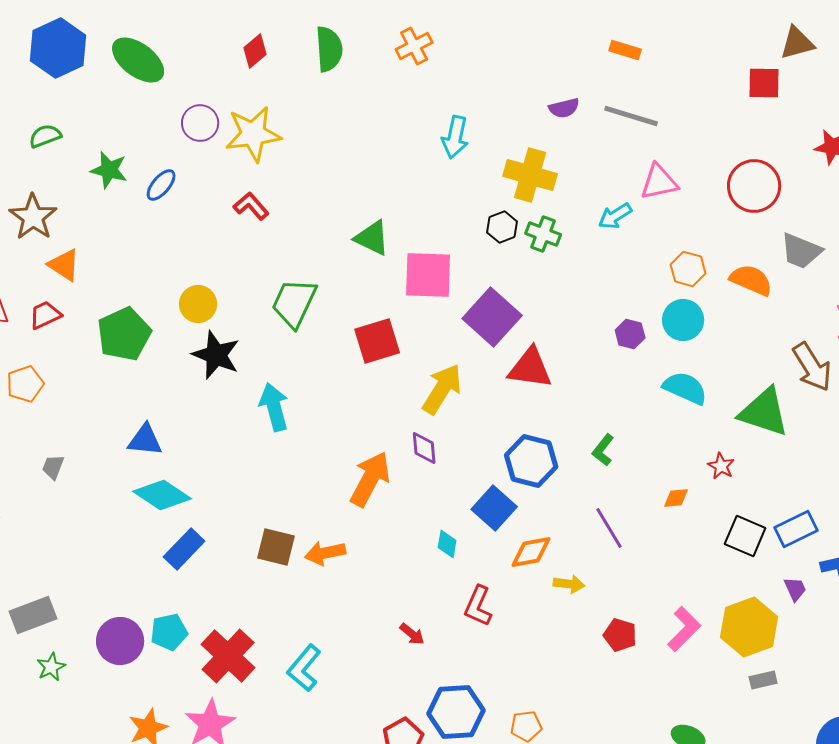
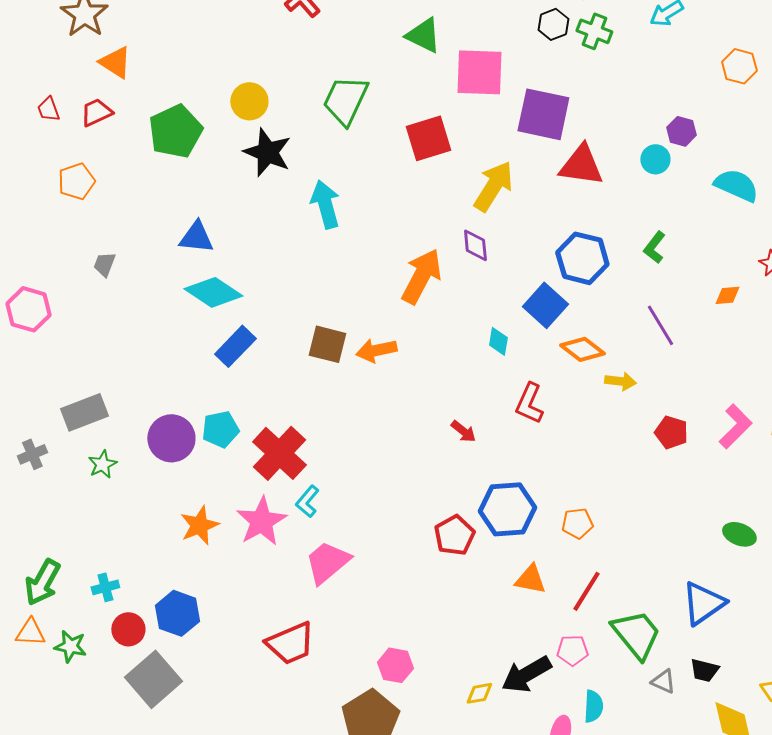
purple square: (492, 317) -> (543, 114), turned -30
cyan circle: (683, 320) -> (655, 159), moved, size x0.7
orange diamond: (531, 552) -> (582, 349), turned 48
cyan L-shape: (304, 668) -> (307, 501), moved, size x0.7

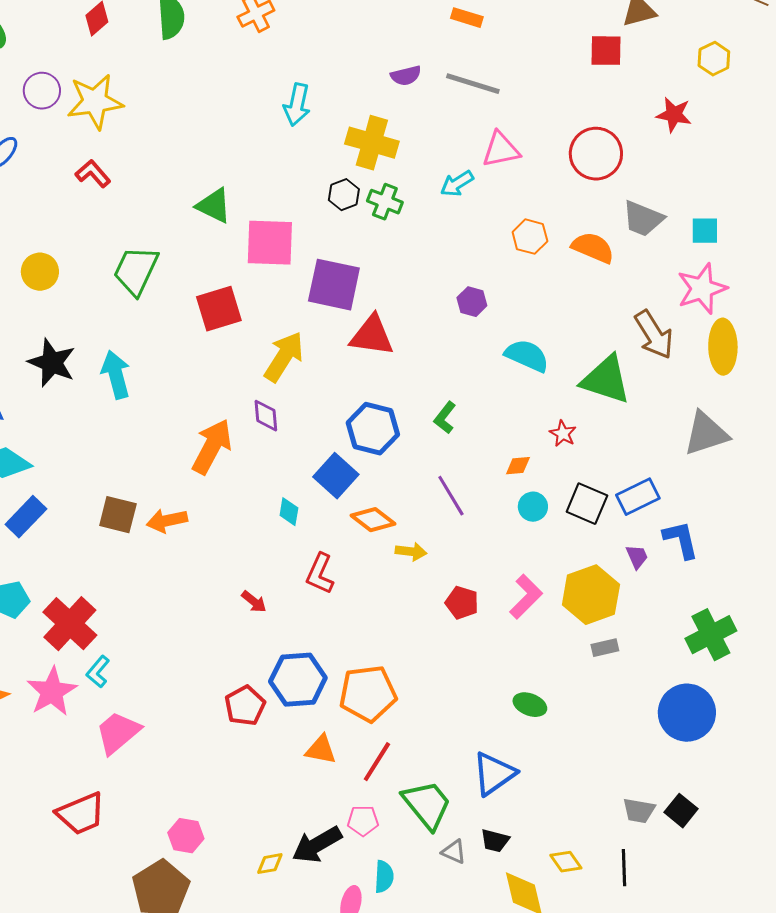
black star: (267, 152) -> (52, 363), moved
cyan circle: (655, 159) -> (533, 507), moved
orange pentagon: (577, 523) -> (368, 694), size x1.8

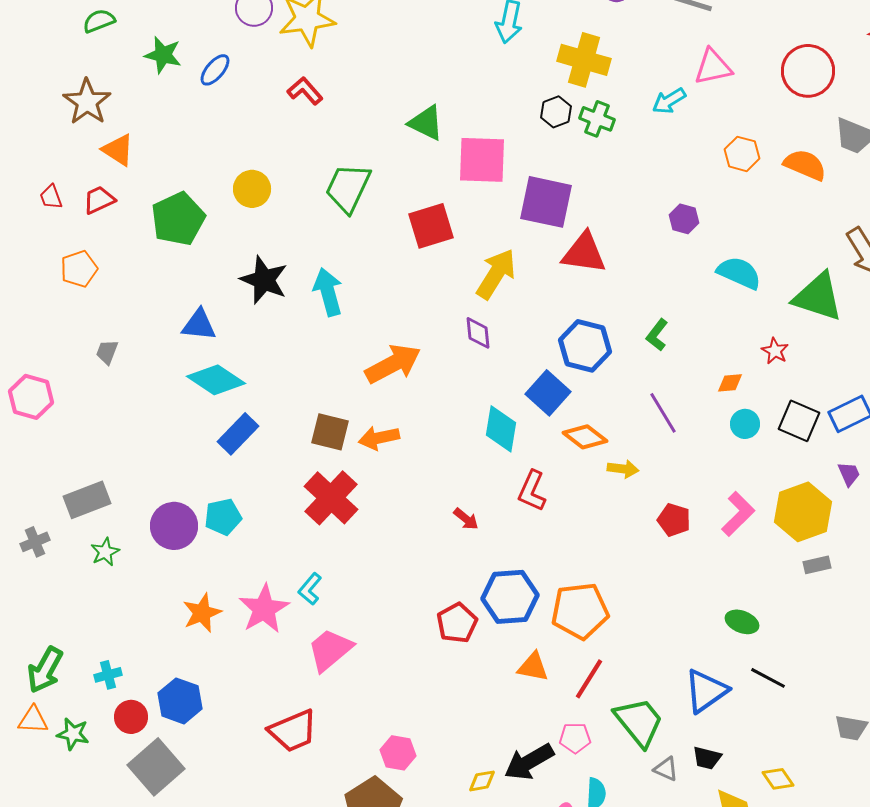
orange arrow: (212, 447) -> (393, 364), moved, turned 34
cyan diamond: (289, 512) -> (501, 429), size x1.6
red cross: (70, 624) -> (331, 498), moved
black line: (624, 868) -> (768, 678), moved, turned -60

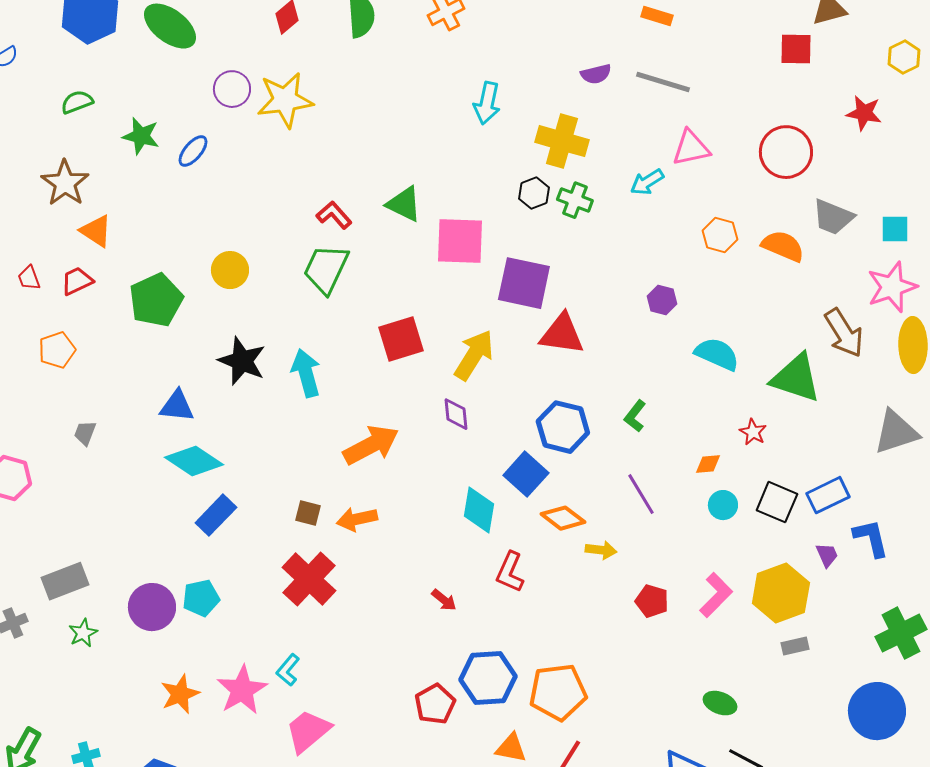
red L-shape: (305, 91) -> (334, 215), moved
red square: (431, 226) -> (401, 339), moved
brown square: (330, 432) -> (308, 513), size x0.7

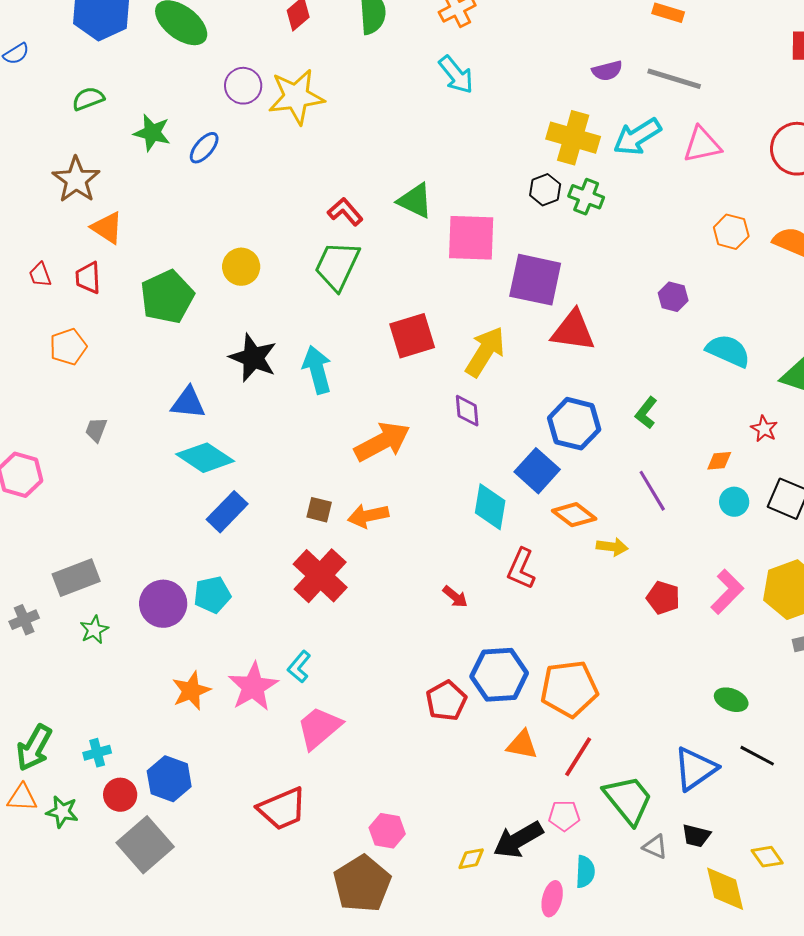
cyan arrow: (487, 103) -> (456, 75), moved, turned -51
cyan arrow: (647, 182) -> (637, 137), moved, size x1.4
red trapezoid: (77, 281) -> (88, 278), turned -68

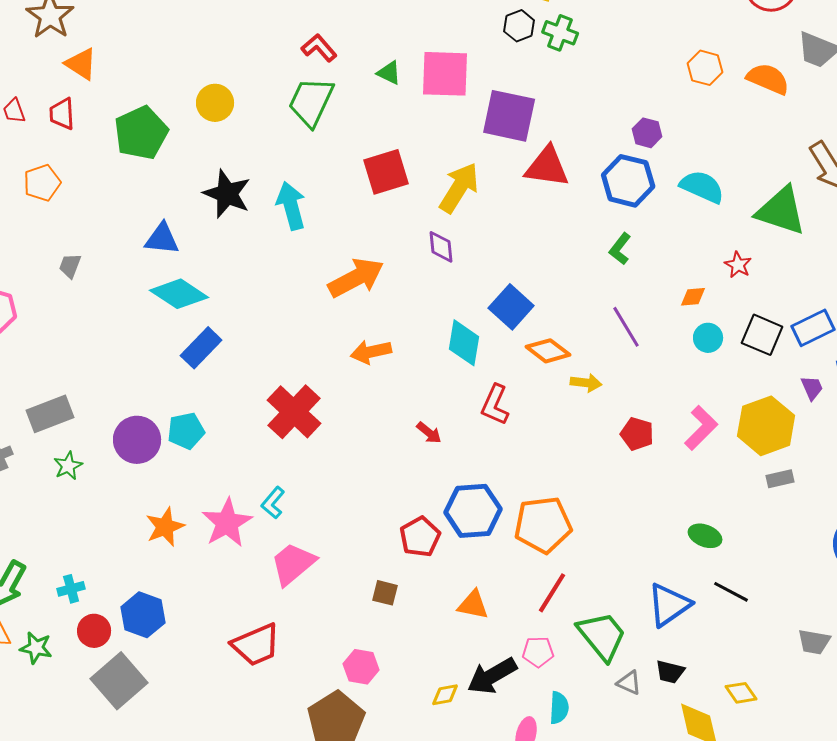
green triangle: (415, 201) -> (389, 73), moved, size x0.7
blue hexagon: (574, 424) -> (628, 181), moved
brown square: (319, 510) -> (385, 593), moved
orange arrow: (368, 516) -> (371, 352), moved
orange triangle: (522, 745) -> (473, 605), moved

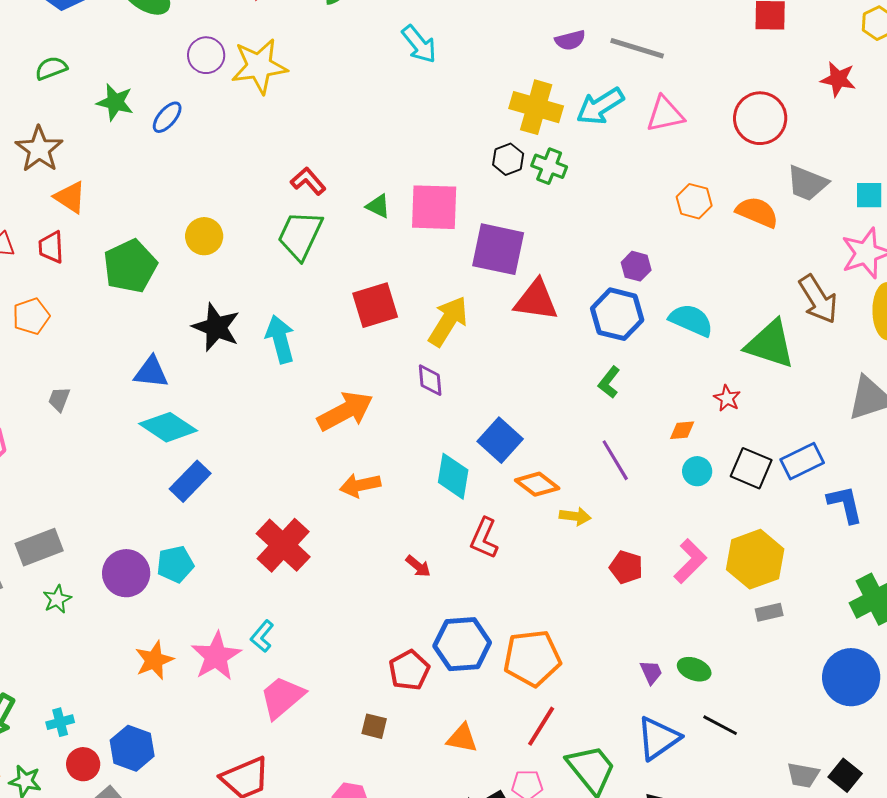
purple trapezoid: (812, 388) -> (651, 672), moved

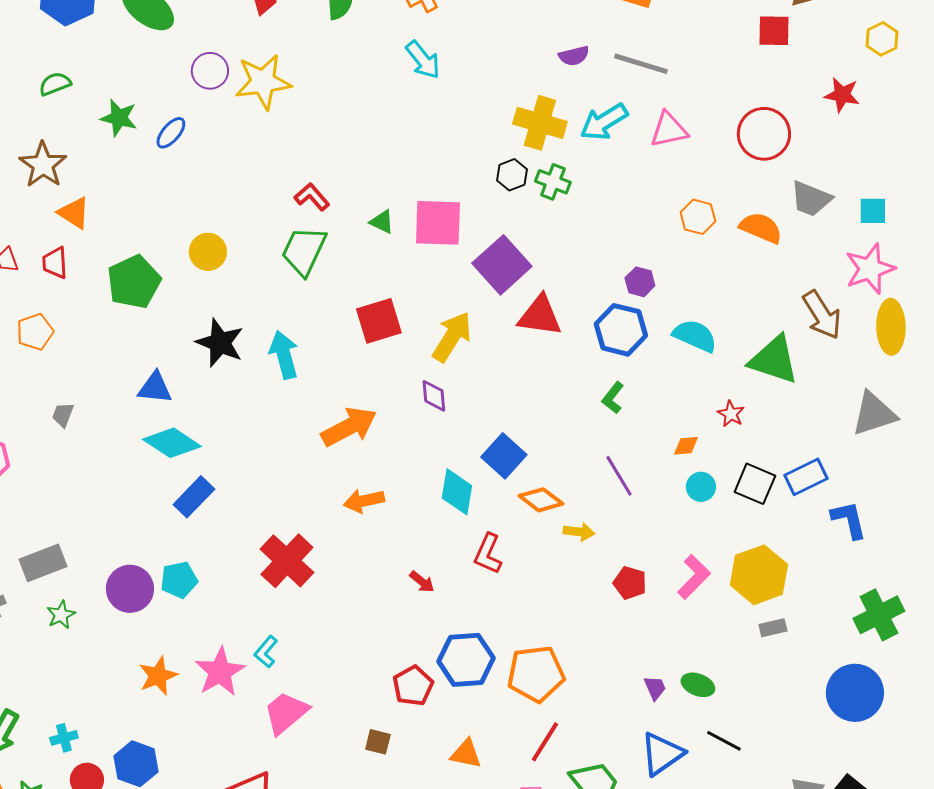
purple square: (498, 249) -> (502, 265), turned 36

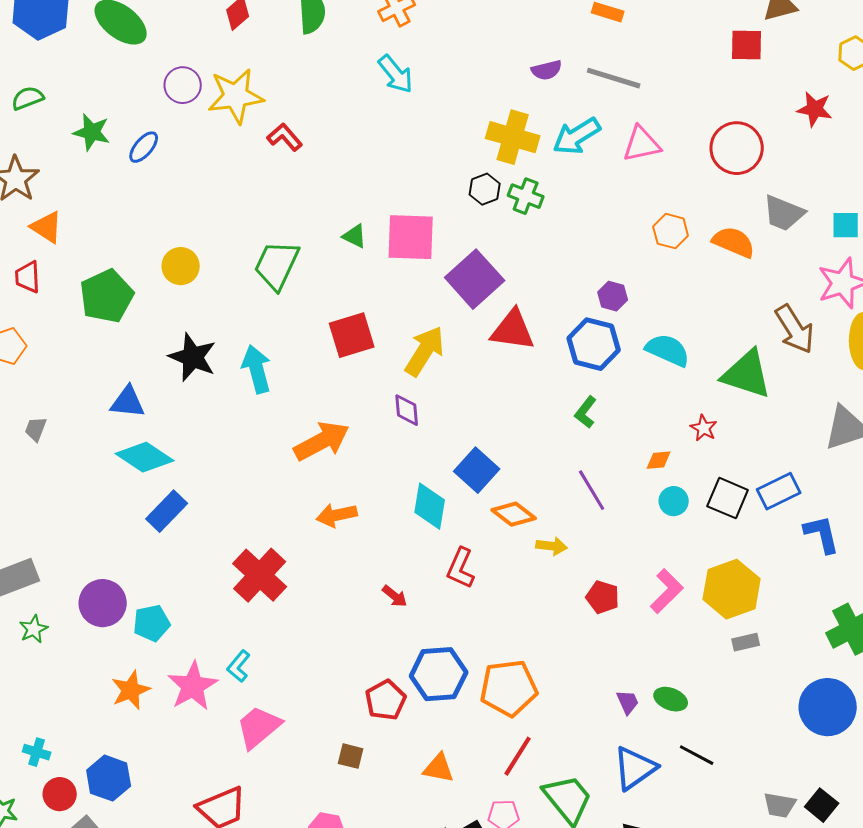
red L-shape: (312, 197) -> (285, 137), moved
cyan pentagon: (179, 580) -> (152, 623), moved
cyan cross: (64, 738) -> (37, 752), turned 32

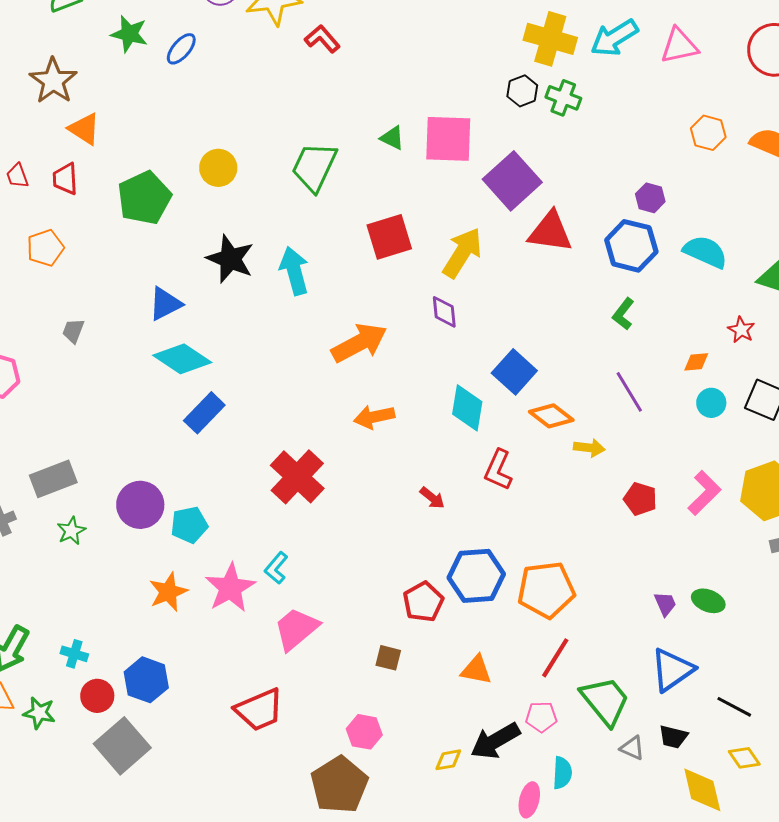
blue triangle: (128, 402) -> (165, 304), turned -33
black line: (697, 755) -> (734, 707), moved

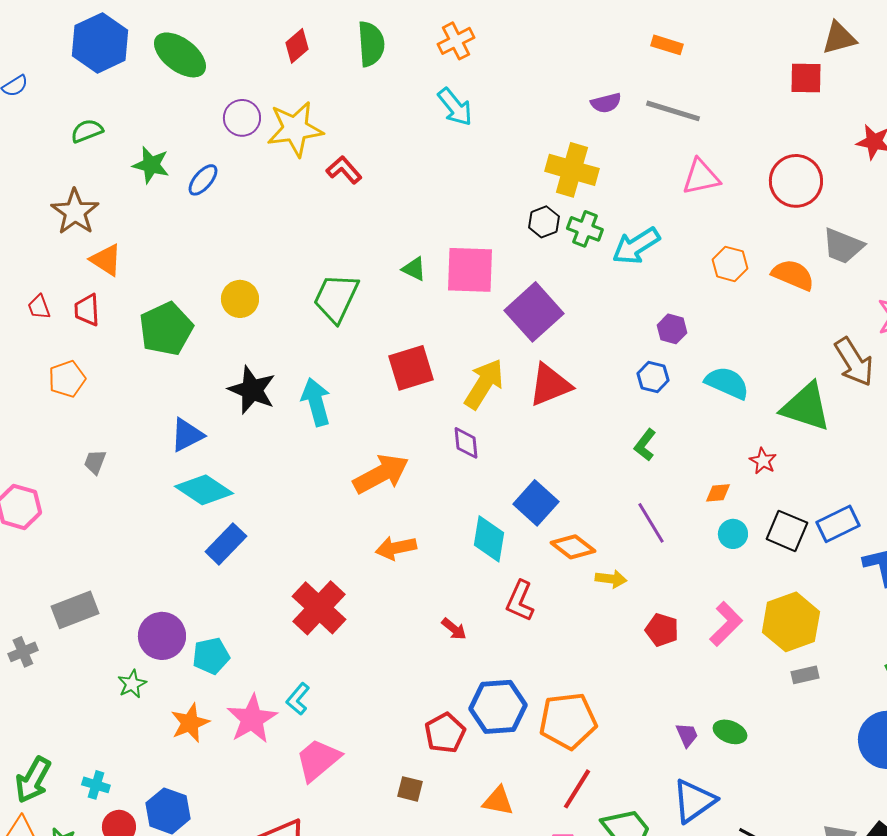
cyan arrow: (614, 38) -> (636, 246), moved
red triangle: (550, 232) -> (550, 385), moved, turned -30
blue hexagon: (631, 246) -> (653, 377), size x0.6
green star: (71, 531) -> (132, 684), moved

